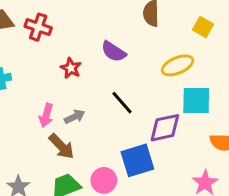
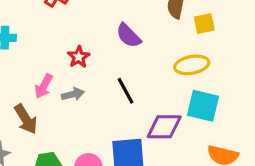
yellow square: (203, 27) -> (204, 24), moved, turned 36
red star: (71, 68) -> (79, 57), moved
brown arrow: (61, 146) -> (26, 119), moved

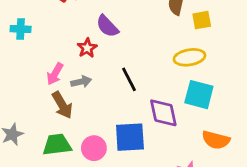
purple semicircle: (129, 36) -> (107, 26), moved
brown arrow: (26, 119) -> (62, 105), moved
purple diamond: (164, 127) -> (163, 113), turned 76

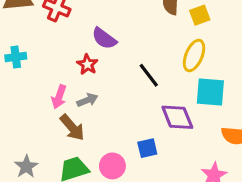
yellow ellipse: (189, 57) -> (194, 56), turned -48
black line: (129, 79) -> (149, 75), moved
blue square: (130, 137) -> (147, 148), size x0.6

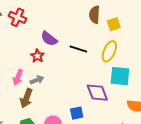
black line: (149, 75) -> (78, 49), moved, turned -36
brown arrow: (72, 127) -> (26, 98), turned 60

